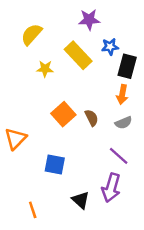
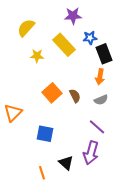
black rectangle: (127, 66) -> (104, 54), turned -36
orange line: (33, 210) -> (42, 173), moved

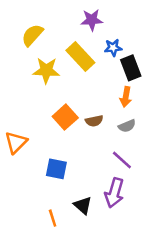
yellow star: (37, 56) -> (46, 70), size x1.5
brown semicircle: (75, 96) -> (94, 121), turned 104

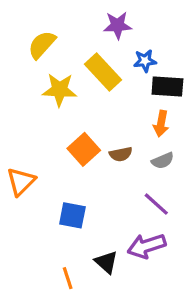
black rectangle: (131, 68) -> (167, 87), turned -65
purple arrow: (114, 193) -> (147, 246), turned 56

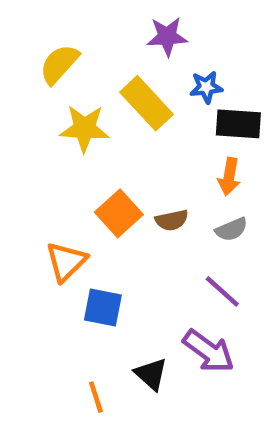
orange triangle: (21, 182) -> (66, 262), moved
purple arrow: (147, 246) -> (208, 351), turned -126

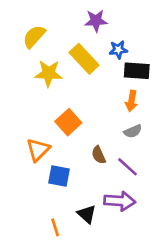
brown semicircle: (172, 220) -> (99, 155), moved, turned 78
purple arrow: (208, 351) -> (120, 201), turned -32

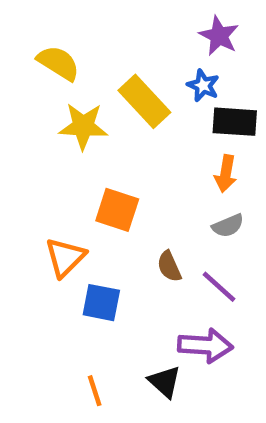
purple star: (96, 21) -> (219, 36), moved, turned 30
yellow semicircle: (34, 36) -> (58, 63), turned 80
blue star: (118, 50) -> (203, 86), turned 30
orange square: (68, 122) -> (117, 210), turned -30
black triangle: (87, 214) -> (165, 382), moved

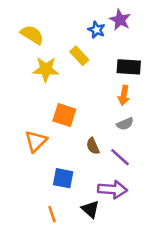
blue star: (203, 86) -> (97, 30), moved
yellow rectangle: (144, 101) -> (79, 56), size x0.7
blue square: (101, 303) -> (63, 178), moved

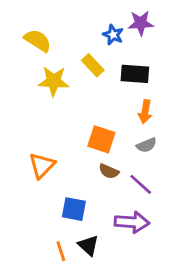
purple star: (120, 20) -> (141, 23), turned -30
black rectangle: (129, 67) -> (135, 74), moved
orange square: (64, 115) -> (101, 139), moved
brown semicircle: (93, 146) -> (109, 171), turned -42
black triangle: (90, 209) -> (88, 245), moved

